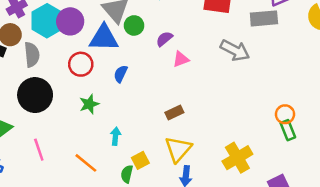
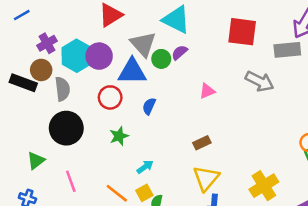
purple semicircle: (164, 39) -> (180, 52), moved
cyan arrow: (115, 136) -> (145, 167), turned 49
yellow square: (140, 160) -> (144, 193), moved

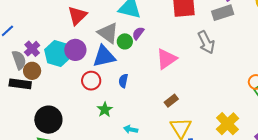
gray arrow: (260, 81) -> (206, 42), turned 50
gray semicircle: (62, 89) -> (19, 60), moved
pink triangle: (207, 91) -> (167, 59), size x1.6
black circle: (66, 128) -> (48, 120), moved
cyan arrow: (145, 167) -> (131, 129), turned -120

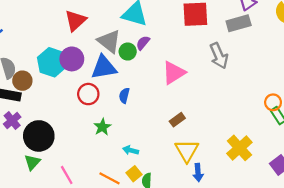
purple cross: (32, 49) -> (12, 121), moved

